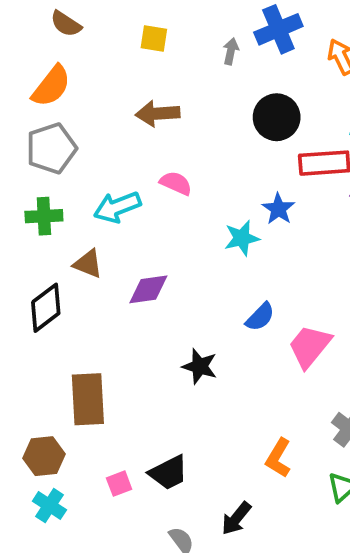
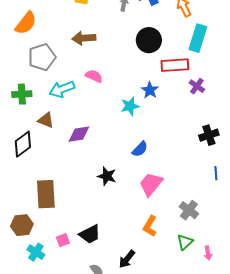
gray pentagon: (51, 148) -> (42, 57), moved
pink trapezoid: (310, 346) -> (151, 184), moved
cyan cross: (49, 506) -> (36, 252), moved

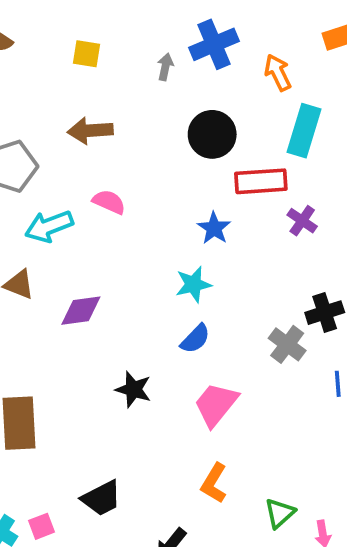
cyan star: (130, 106) -> (193, 284), moved
gray cross: (189, 210) -> (287, 344), moved
pink square: (63, 240) -> (42, 526), moved

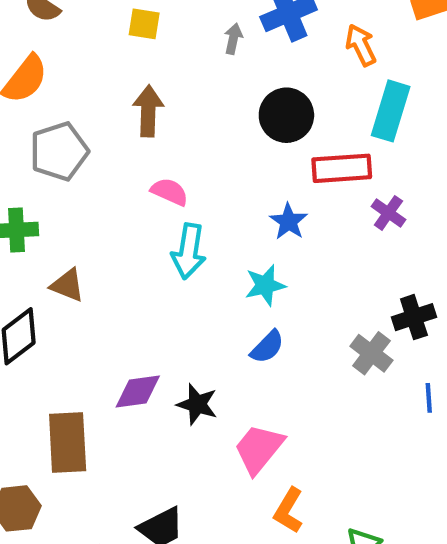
brown arrow: (90, 131) -> (148, 111), turned 96
cyan arrow: (49, 226) -> (189, 251), moved, turned -60
purple diamond: (81, 311) -> (138, 392), moved
pink trapezoid: (216, 404) -> (259, 449), moved

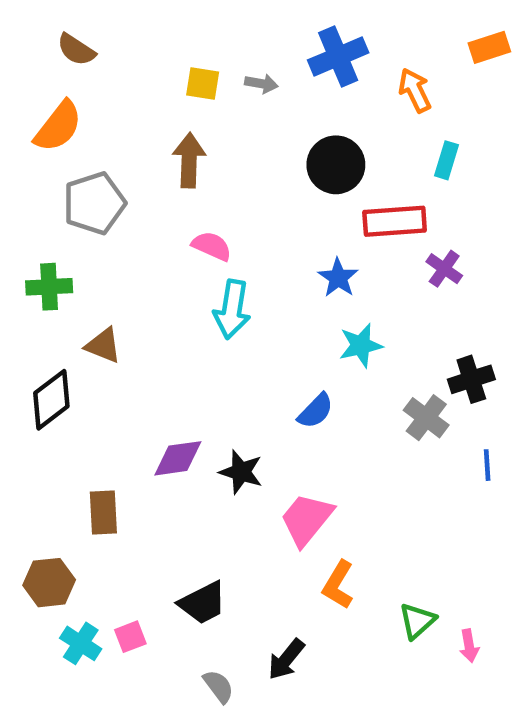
yellow square: (144, 24) -> (203, 84), moved
gray arrow: (233, 39) -> (261, 84), moved, turned 88
cyan rectangle: (391, 111) -> (446, 160), size x0.6
cyan star: (265, 285) -> (361, 345), moved
brown rectangle: (68, 443) -> (103, 513), size x0.7

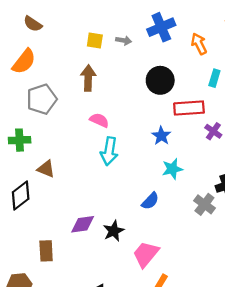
black star: (241, 472) -> (114, 231), turned 30

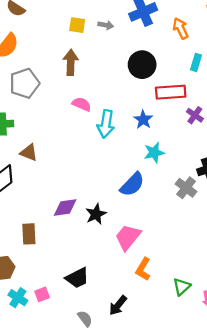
cyan arrow: (109, 151) -> (106, 124), moved
blue semicircle: (150, 201) -> (132, 184), size x1.4

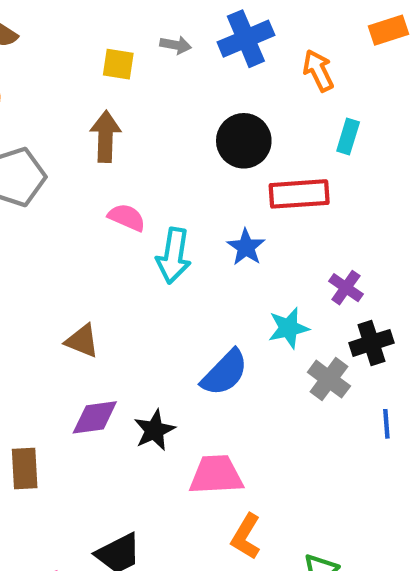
gray arrow: (106, 25) -> (176, 45), moved
purple cross: (195, 115) -> (346, 288), moved
brown triangle: (29, 153) -> (82, 341), moved
cyan star: (154, 153) -> (288, 328), moved
pink trapezoid: (128, 237) -> (216, 475), turned 48

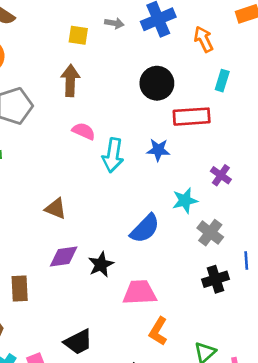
blue star: (246, 247) -> (158, 150), turned -30
black cross: (371, 343) -> (216, 279), moved

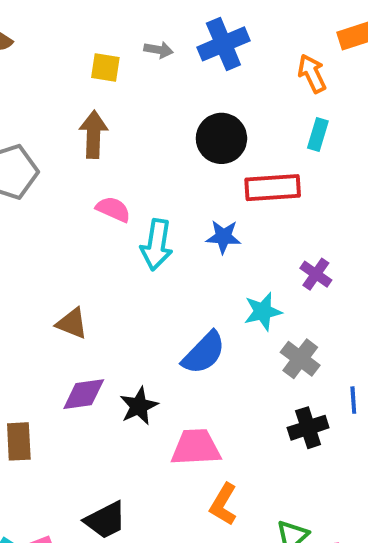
orange arrow: (204, 39) -> (312, 73), moved

